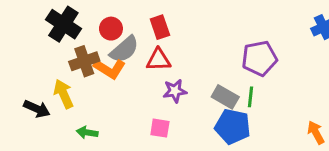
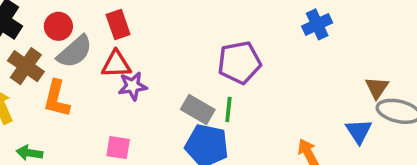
brown cross: (84, 61) -> (26, 66), turned -36
orange L-shape: (109, 69) -> (57, 99), moved, turned 72
purple star: (175, 91) -> (133, 86), moved

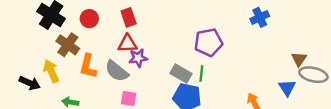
gray semicircle: (75, 52) -> (117, 71), moved, turned 80

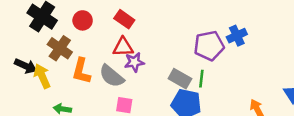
red rectangle: (129, 17) -> (124, 19), turned -36
blue cross: (260, 17) -> (237, 36), moved
black arrow: (30, 83) -> (26, 66), moved

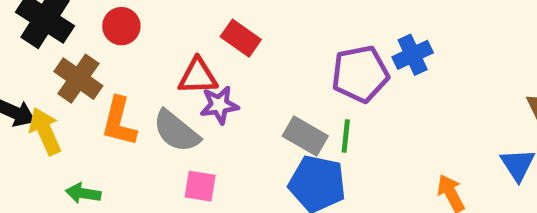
red rectangle: (124, 19) -> (241, 38), moved

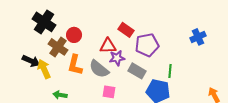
red circle: (121, 26) -> (74, 35), moved
purple pentagon: (360, 74) -> (147, 45), moved
gray rectangle: (305, 136) -> (137, 71), moved

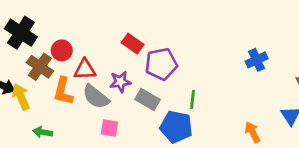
blue cross: (198, 37) -> (257, 60), moved
red triangle: (108, 46) -> (85, 69), moved

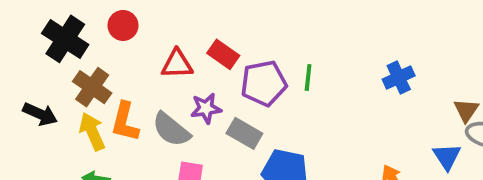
red circle: (62, 50) -> (123, 25), moved
red triangle: (85, 69) -> (177, 64), moved
yellow arrow: (21, 97) -> (92, 131), moved
green line: (193, 99) -> (308, 78), moved

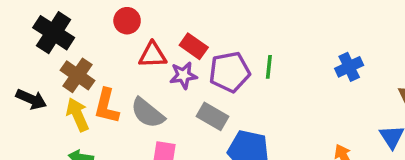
red circle: (123, 25) -> (127, 21), moved
purple star: (206, 108) -> (183, 75), moved

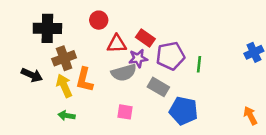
black cross: (54, 33) -> (47, 28), turned -32
green line: (269, 67) -> (199, 64), moved
brown cross: (78, 75) -> (64, 58), turned 35
gray semicircle: (148, 113) -> (124, 73), moved, turned -55

